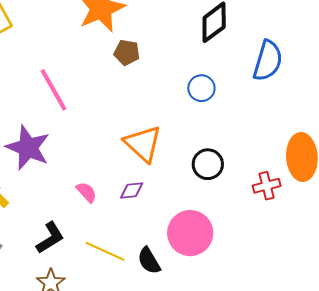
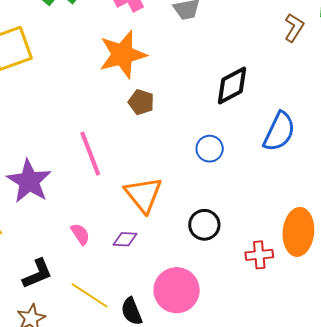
pink line: (53, 90) -> (90, 154), moved

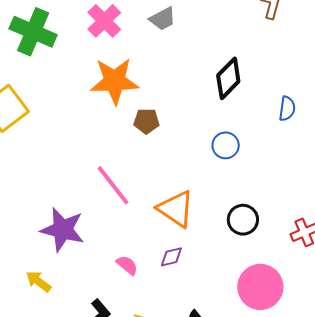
orange star: (123, 55) -> (115, 81), turned 30
blue semicircle: (279, 132) -> (287, 109), size x0.6
pink circle: (177, 290) -> (260, 287), moved

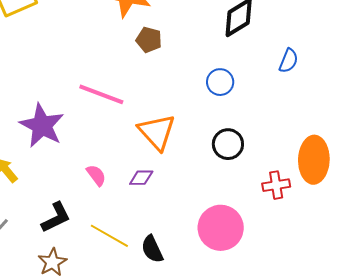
pink line: (113, 185) -> (101, 94), turned -45
black circle: (243, 220) -> (228, 144), moved

